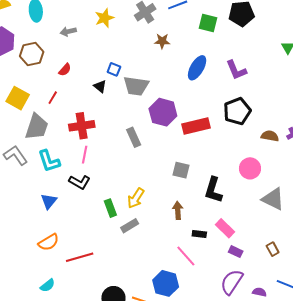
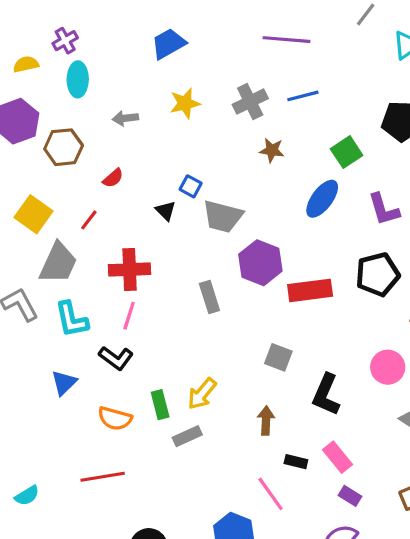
green square: (208, 23) -> (347, 152), moved, turned 36
orange semicircle: (49, 242) -> (115, 418), moved, turned 40
cyan semicircle: (47, 285) -> (27, 496), moved

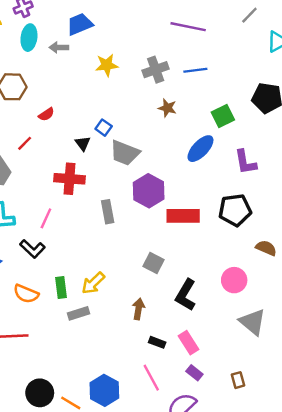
blue trapezoid: (168, 44) -> (80, 24), moved
gray arrow: (125, 118) -> (59, 47), moved
red cross: (130, 270) -> (70, 179), moved
pink line: (271, 494) -> (151, 378), moved

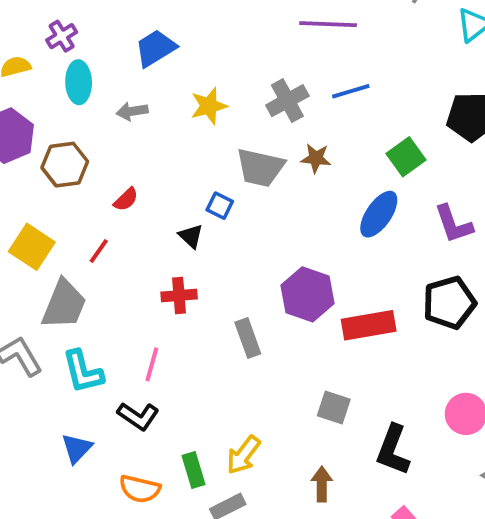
gray arrow: (59, 47) -> (132, 111), moved
gray trapezoid: (125, 153) -> (260, 168), moved
red cross: (70, 179) -> (179, 296), size x0.7

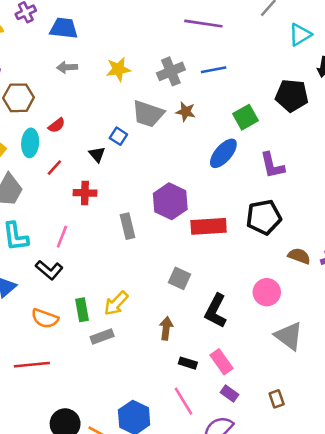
blue trapezoid: (155, 48) -> (64, 28), moved, turned 32
cyan ellipse: (79, 82) -> (30, 143), moved
red line: (99, 251) -> (54, 168), moved

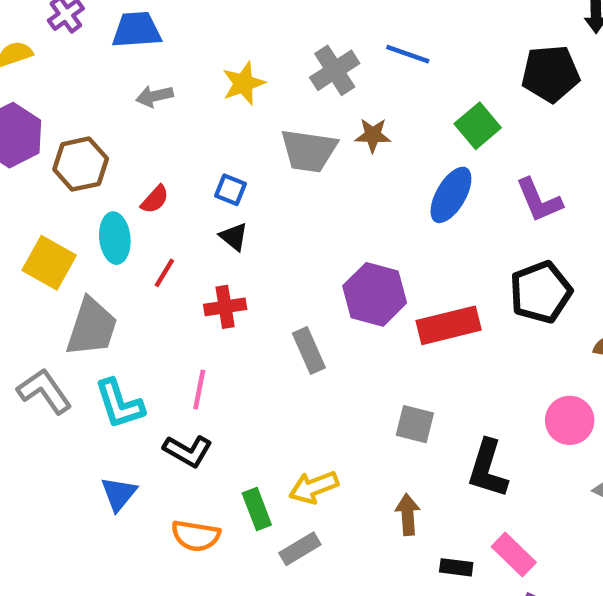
blue line: (214, 70) -> (408, 54), turned 40
blue square: (118, 136) -> (231, 190), moved
yellow arrow: (116, 303) -> (314, 487), turned 36

